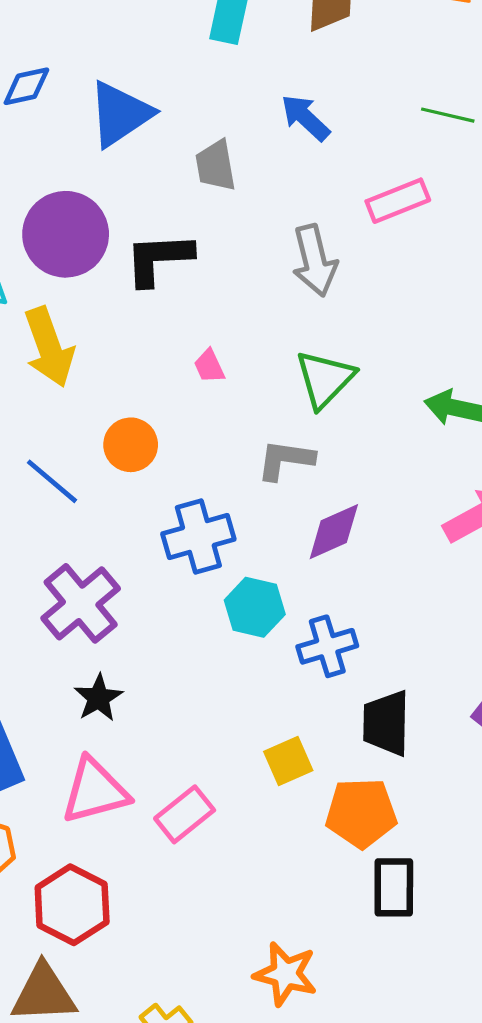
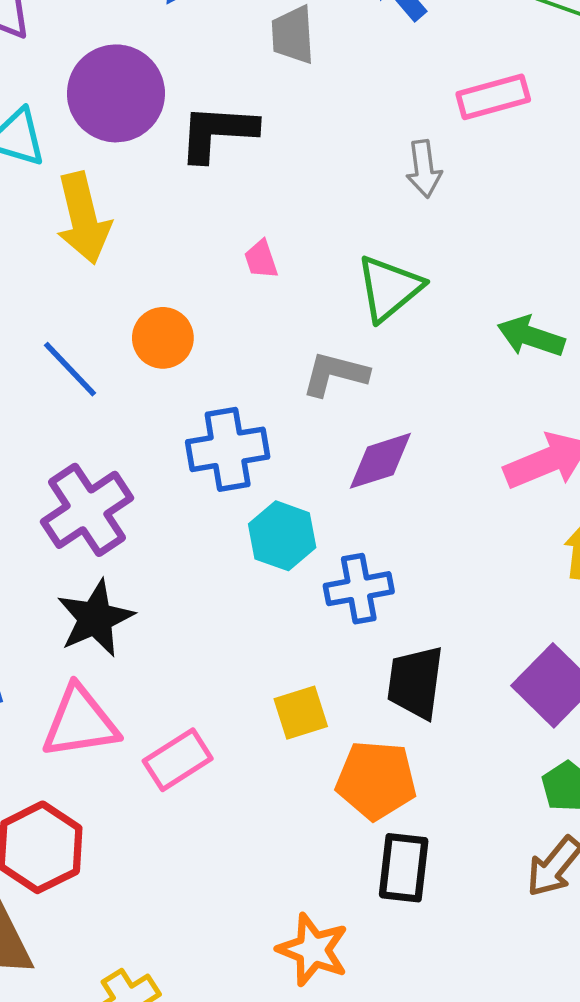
gray arrow: (315, 261) -> (424, 169), moved, size x0.7
black star: (98, 698) -> (95, 618), size x1.4
orange star: (286, 974) -> (313, 950), moved

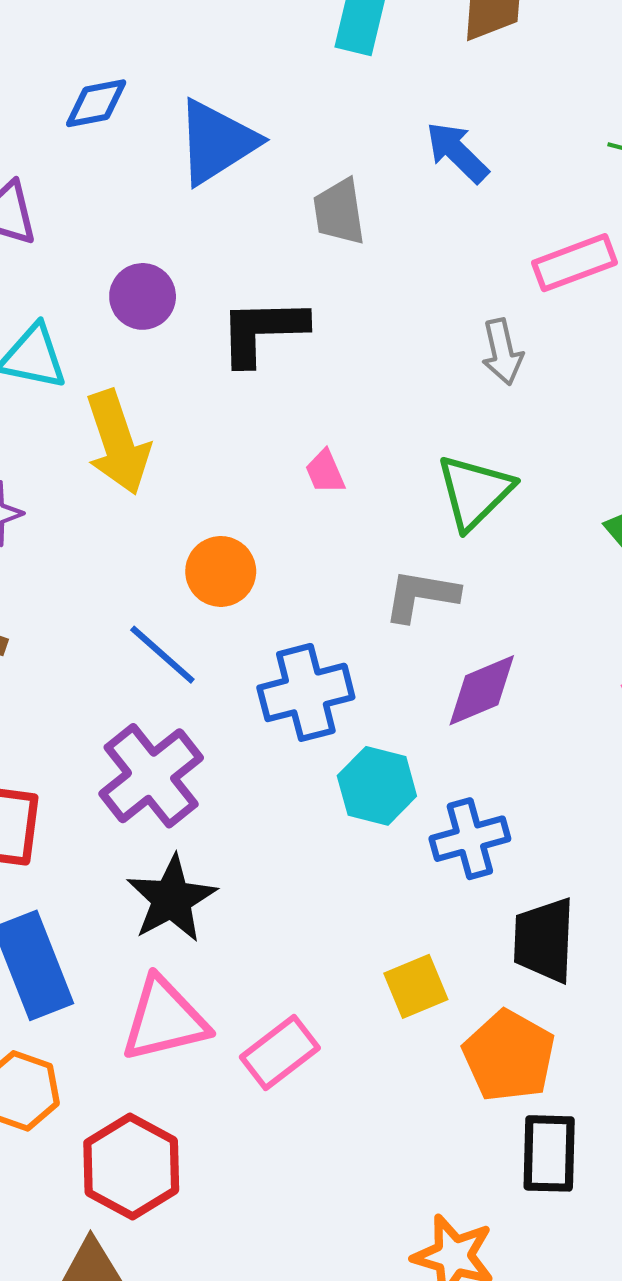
purple circle: (116, 93) -> (143, 296), size x0.6
blue line: (70, 369) -> (162, 655), moved
orange pentagon: (376, 780) -> (509, 1056), turned 30

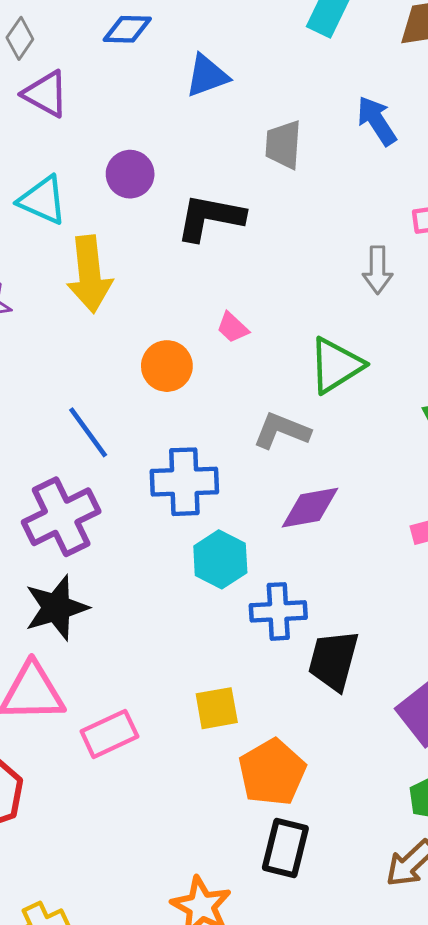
blue triangle: (217, 142) -> (207, 76), size x0.7
pink trapezoid: (325, 472) -> (233, 328), turned -36
orange circle: (221, 571) -> (167, 366), moved
black trapezoid: (544, 940) -> (333, 660), moved

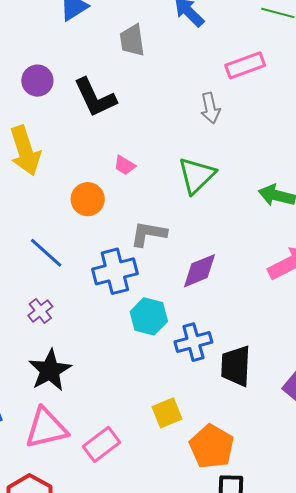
black L-shape: (210, 218) -> (95, 97), turned -114
gray L-shape: (282, 431) -> (148, 234), moved
purple cross: (61, 517) -> (40, 311), size x0.5

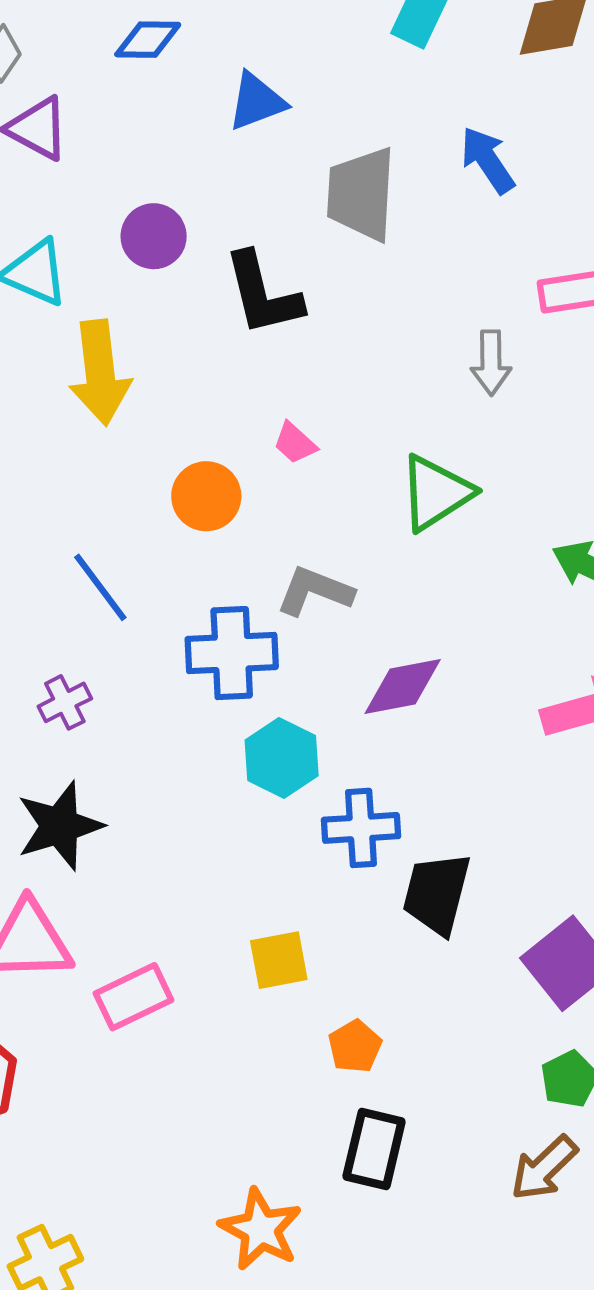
gray trapezoid: (132, 40) -> (361, 194), size x1.4
orange pentagon: (212, 447) -> (355, 1046), size x0.6

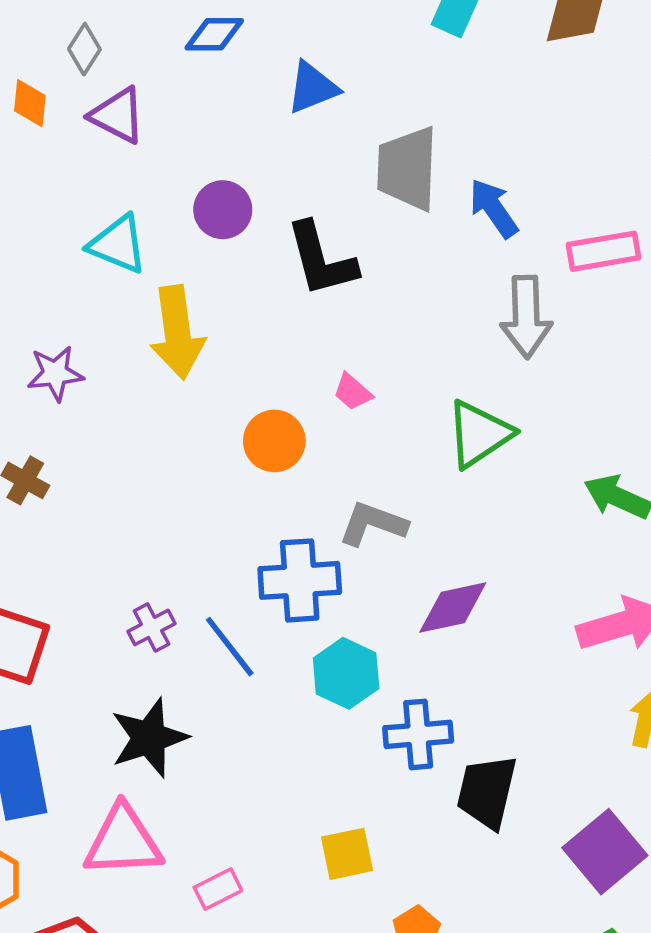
blue arrow: (488, 160) -> (494, 208), moved
gray arrow: (491, 363) -> (526, 317), size x1.4
blue line: (100, 587) -> (230, 647), moved
pink rectangle: (134, 997) -> (218, 889), size x0.7

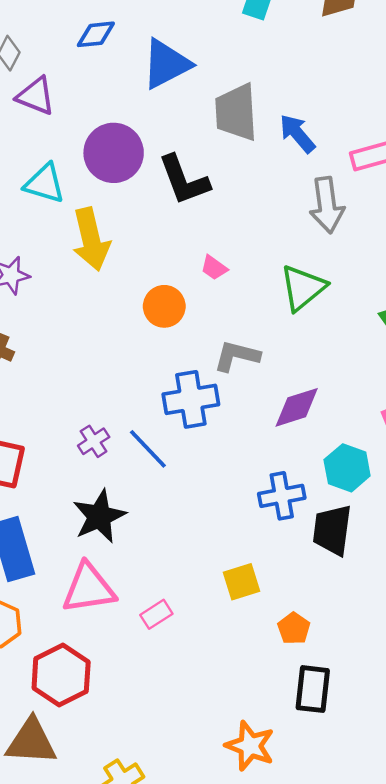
blue triangle: (312, 88) -> (166, 64), size x1.4
purple circle: (223, 210) -> (114, 153), size x1.5
cyan hexagon: (346, 673) -> (347, 468), moved

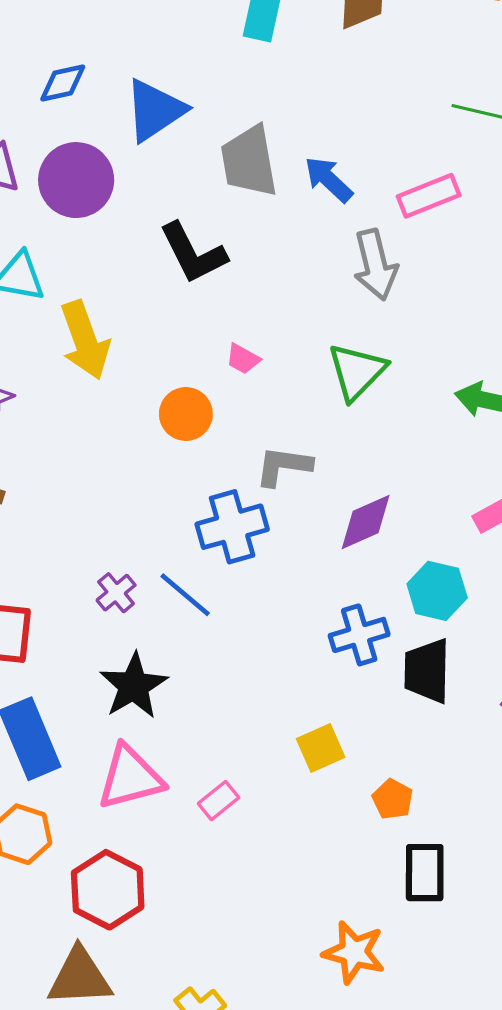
purple circle: (114, 153) -> (76, 180), moved

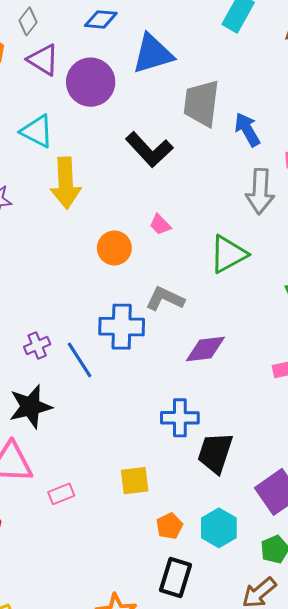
black L-shape: (193, 253) -> (149, 150), turned -33
cyan hexagon: (437, 591) -> (219, 528), moved

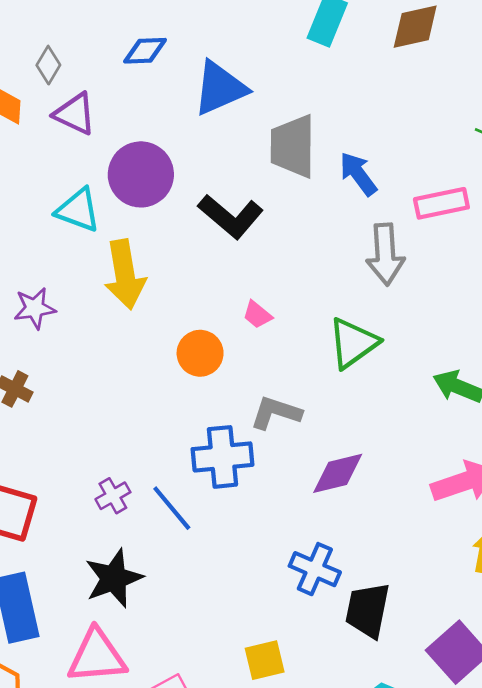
purple circle: (91, 82) -> (141, 174), moved
blue cross: (180, 418) -> (315, 569), turned 30

